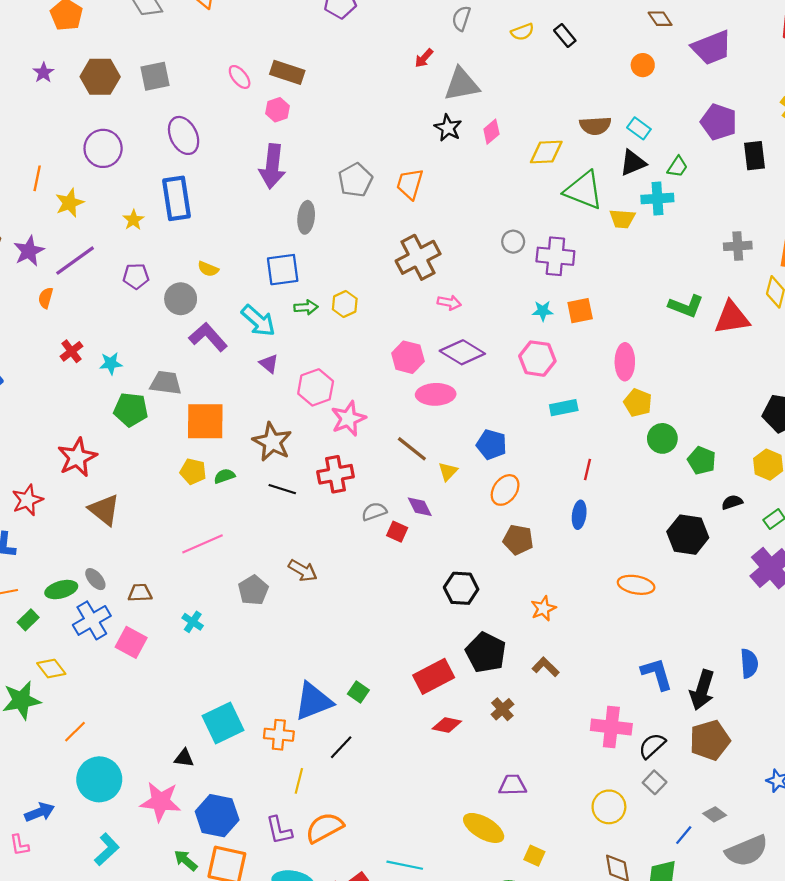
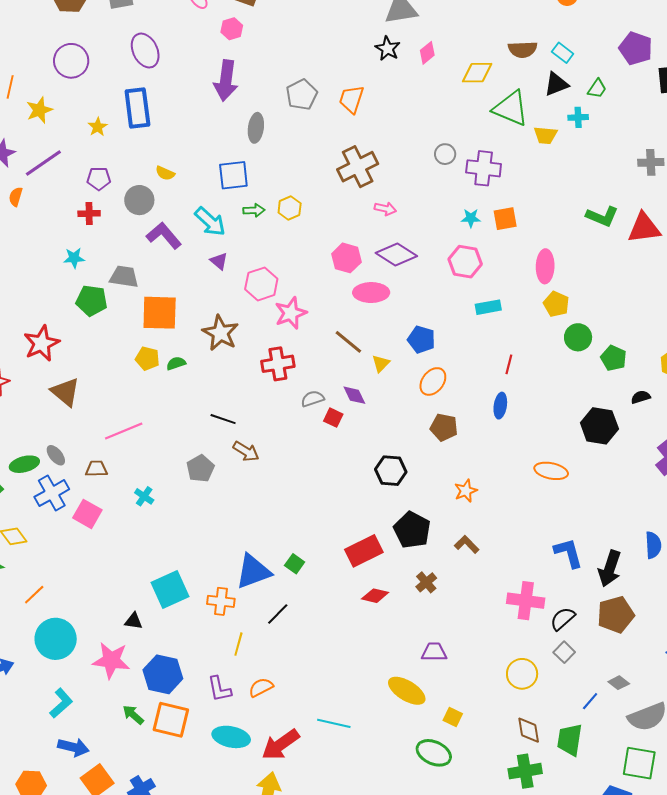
cyan cross: (657, 199) -> (578, 117), size x0.7
red cross: (71, 351) -> (89, 214), moved, turned 35
black line: (282, 489) -> (223, 419), moved
pink line: (203, 544) -> (124, 431), moved
orange semicircle: (324, 828) -> (261, 687), size x0.7

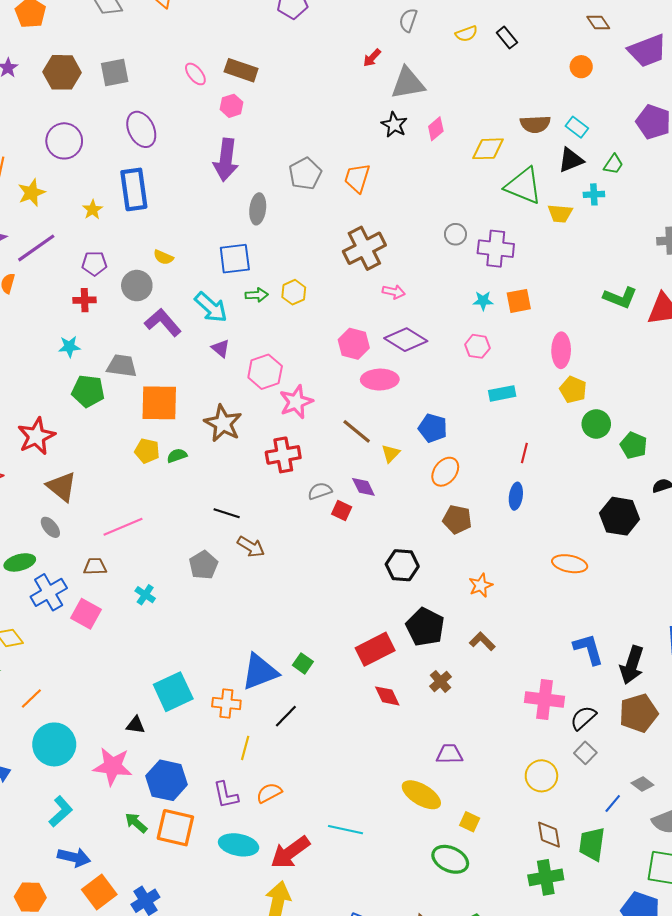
pink hexagon: (465, 262) -> (477, 346), size x0.7
gray ellipse: (56, 455) -> (50, 527), moved
red diamond: (375, 596) -> (387, 696), turned 52

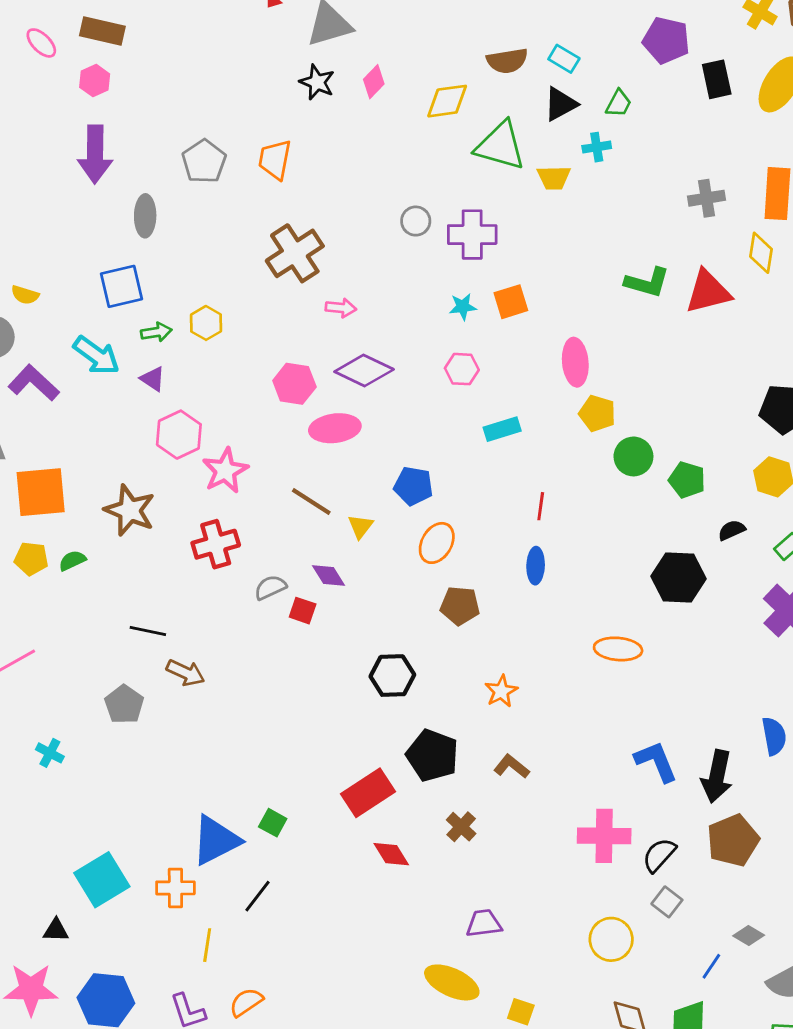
purple triangle: (221, 348) -> (153, 379), moved

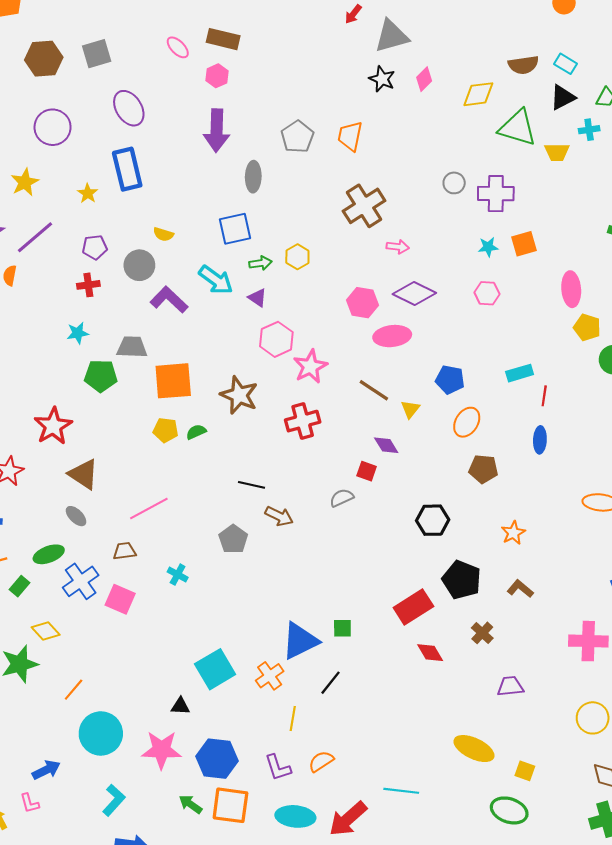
cyan rectangle: (502, 429) -> (520, 373), moved
gray semicircle: (270, 587) -> (342, 498), moved
green square: (273, 823) -> (342, 628), turned -30
orange cross: (175, 888) -> (270, 676), turned -36
purple trapezoid: (484, 923) -> (510, 686), moved

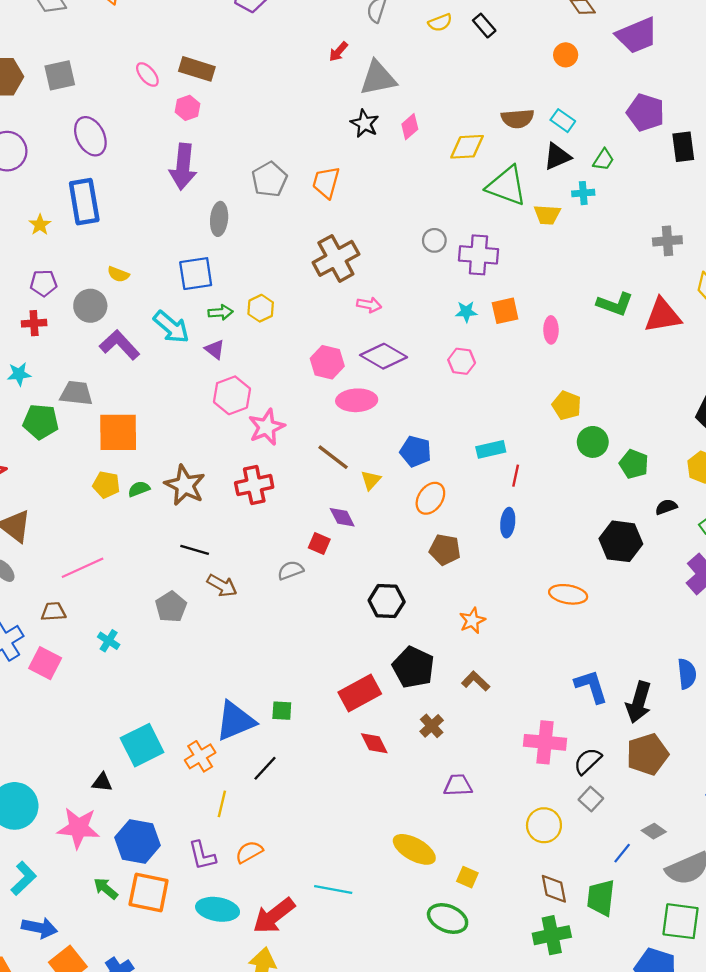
pink ellipse: (571, 289) -> (551, 330), moved, size x0.7
brown star: (239, 395) -> (185, 485), moved

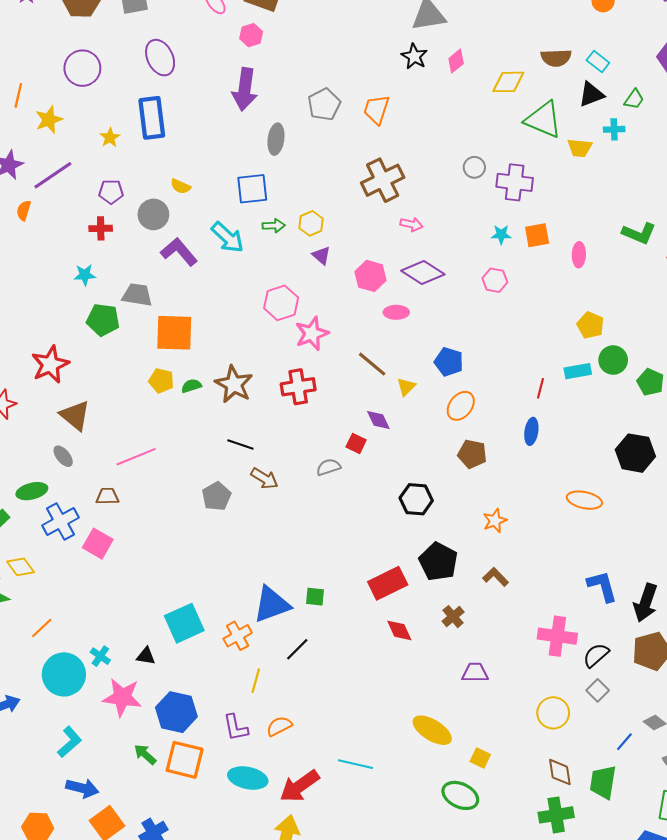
purple triangle: (215, 349) -> (321, 255), moved
pink ellipse: (357, 400) -> (396, 312), size x0.7
cyan rectangle: (491, 449) -> (578, 371), moved
cyan cross: (109, 641) -> (100, 656), moved

